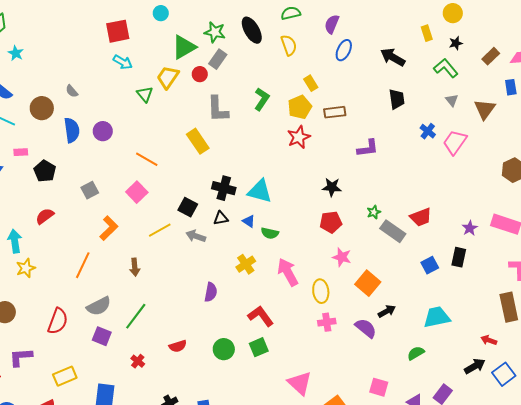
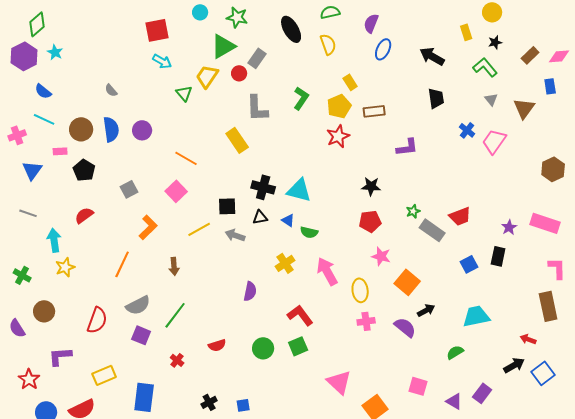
green star: (215, 32) -> (237, 17), moved
brown circle: (42, 108) -> (81, 129), moved
black square: (188, 207) -> (227, 206), turned -30

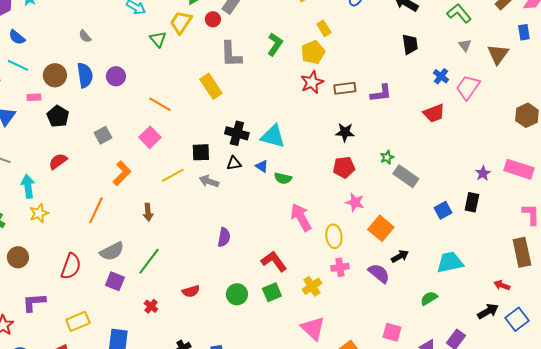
brown rectangle: (374, 111) -> (345, 88), moved
red trapezoid: (460, 216) -> (434, 113), moved
yellow cross: (285, 263) -> (312, 286), moved

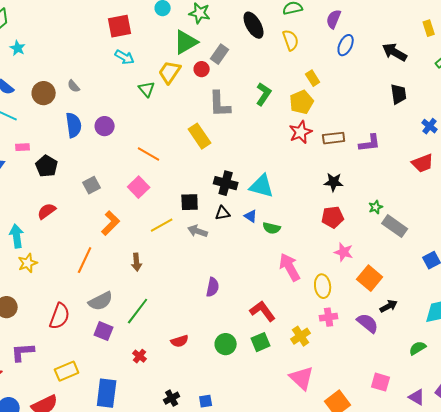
brown circle: (55, 75) -> (44, 93), moved

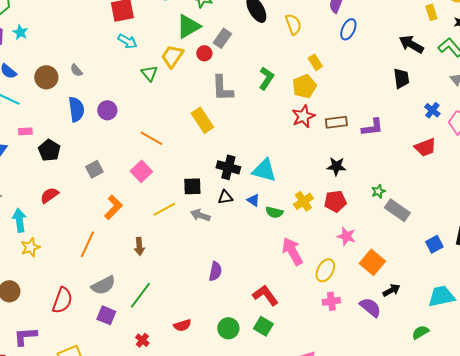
black arrow: (395, 52) -> (411, 44), moved
yellow ellipse: (323, 286) -> (325, 270), turned 35
yellow cross: (301, 336) -> (303, 201), moved
green square: (261, 342) -> (263, 326), turned -36

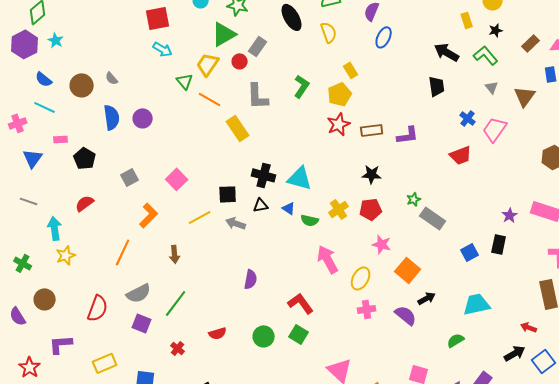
orange line: (151, 138) -> (210, 99), moved

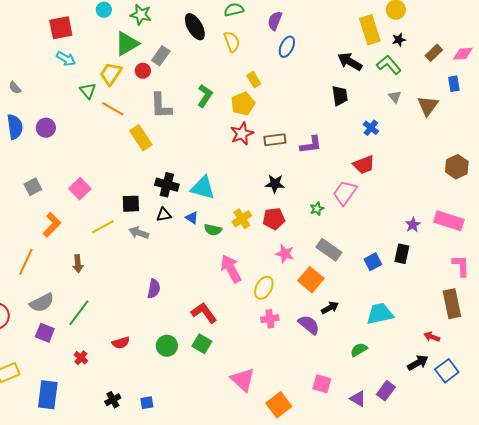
yellow rectangle: (467, 20) -> (370, 30), size x1.8
pink trapezoid: (495, 129) -> (345, 193), moved
gray rectangle: (433, 218) -> (329, 250), moved

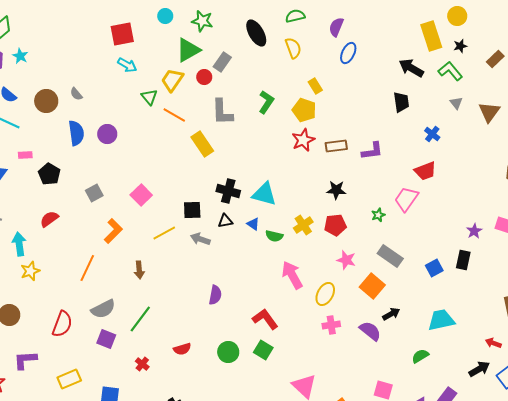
yellow pentagon: (243, 104) -> (304, 110), turned -30

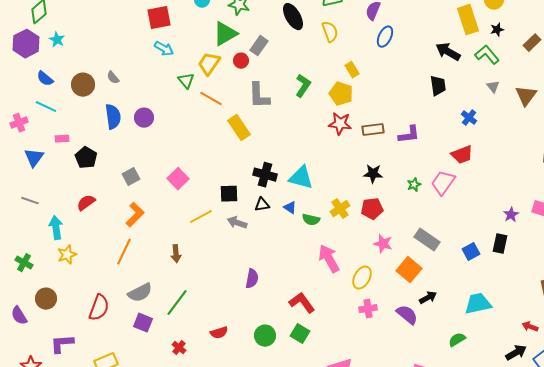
red star: (303, 140) -> (340, 124), turned 30
green star: (378, 215) -> (414, 185), moved
orange L-shape: (113, 231) -> (135, 215), moved

